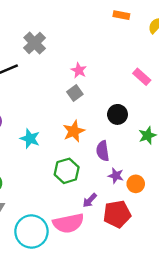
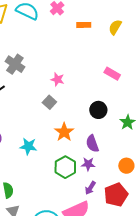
gray square: (75, 93) -> (49, 102), moved
purple star: (116, 176) -> (88, 164), moved

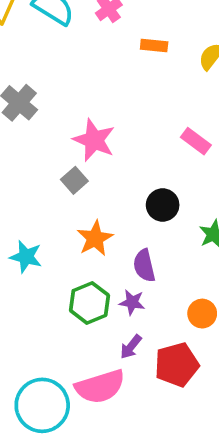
pink star: (57, 79) -> (94, 140), size x1.6

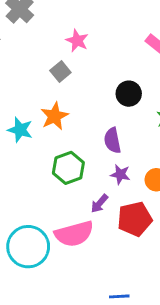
pink star: (94, 140) -> (77, 41), size x0.7
orange star: (95, 238) -> (54, 116), moved
purple star: (132, 302) -> (120, 174), moved

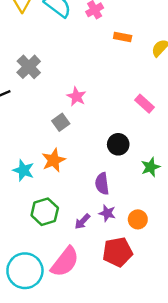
green hexagon: (68, 168) -> (45, 212), moved
purple arrow: (99, 204) -> (82, 221), moved
pink semicircle: (74, 234) -> (65, 262), turned -40

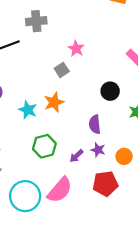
gray cross: (29, 67) -> (36, 21), turned 36

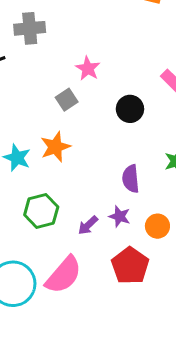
black circle: (110, 91) -> (130, 109), moved
purple semicircle: (95, 124) -> (131, 179), moved
red pentagon: (105, 184) -> (130, 266), turned -30

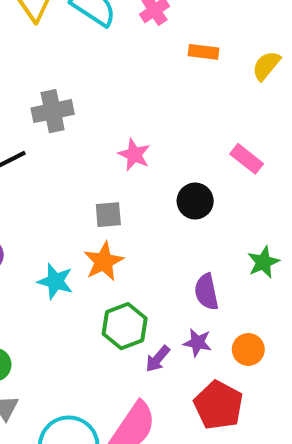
gray square: (67, 100) -> (108, 215), moved, turned 35
green hexagon: (41, 211) -> (125, 326), moved

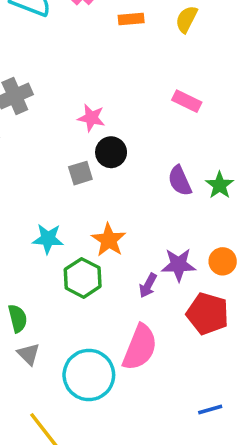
black circle: (195, 201) -> (111, 152), moved
orange star: (104, 261) -> (109, 240), moved
purple semicircle: (206, 292) -> (180, 181), moved
green hexagon: (125, 326) -> (83, 278), moved
purple star: (197, 343) -> (179, 265), size x1.4

